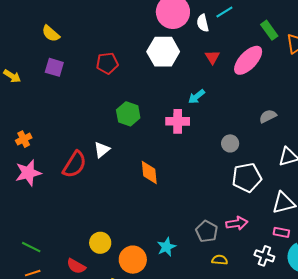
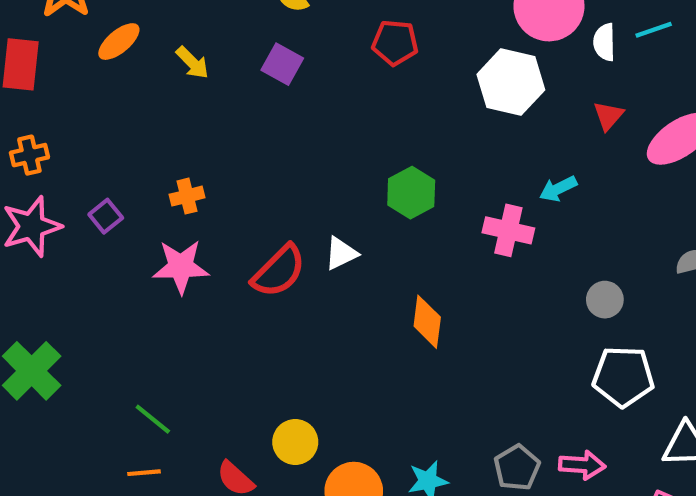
red pentagon: (107, 63) -> (395, 43), moved

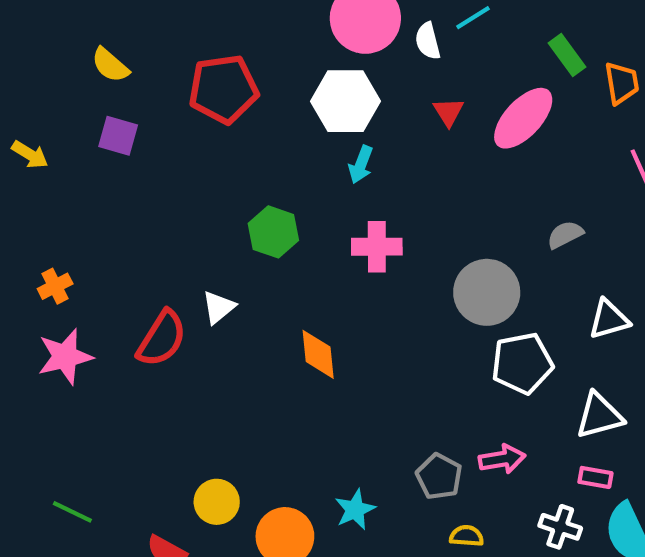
red pentagon: (395, 43) -> (223, 89), size x1.5
cyan arrow: (558, 189) -> (361, 165), moved, turned -30
gray circle: (605, 300) -> (487, 292), size x1.8

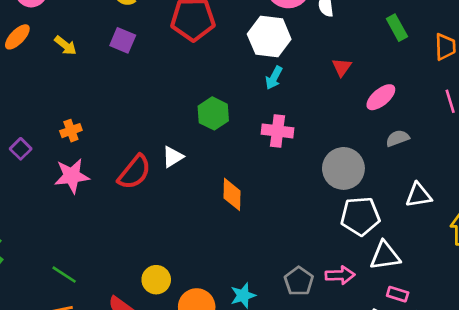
green rectangle: (567, 55) -> (397, 28), moved
red triangle: (448, 112) -> (342, 67), moved
pink ellipse: (523, 118) -> (381, 97), moved, size x0.7
white triangle: (599, 416) -> (385, 256), moved

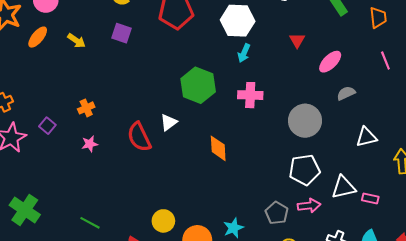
green hexagon: (213, 113) -> (198, 85), size x1.4
red semicircle: (134, 172) -> (139, 137), turned 120
pink star: (72, 176) -> (90, 144), size x0.6
white pentagon: (360, 216) -> (304, 170), moved
pink rectangle: (398, 294) -> (370, 199), moved

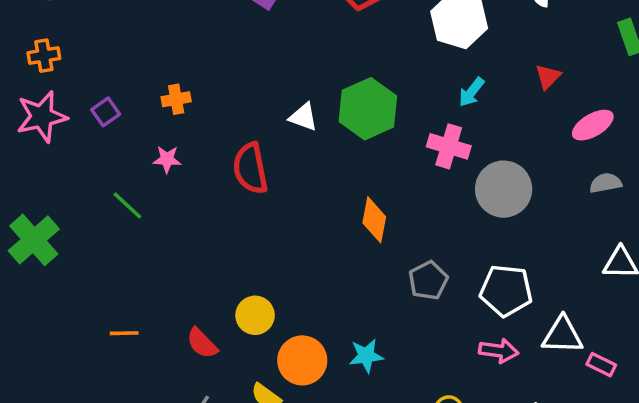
cyan arrow: (244, 53) -> (471, 92), moved
gray circle: (305, 121) -> (504, 189), moved
white triangle: (169, 122) -> (303, 117), moved, turned 42
gray pentagon: (277, 213) -> (428, 280), moved
green line: (90, 223) -> (127, 205), moved

